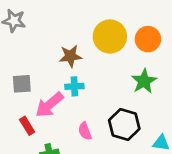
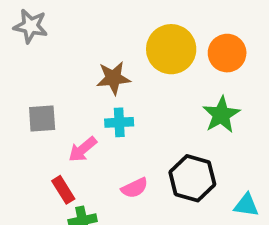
pink arrow: (49, 105) -> (83, 149), size x0.7
red rectangle: (27, 126) -> (63, 190), moved
pink semicircle: (85, 131) -> (135, 188), turned -96

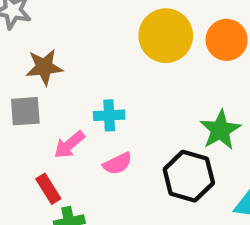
brown star: (113, 78) -> (44, 67), moved
green star: (221, 115) -> (220, 130), moved
pink semicircle: (135, 188) -> (118, 164), moved

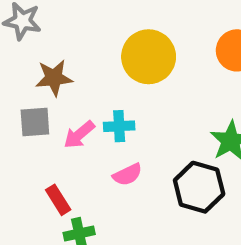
yellow circle: (166, 36) -> (149, 57), moved
pink arrow: (69, 145) -> (79, 135), moved

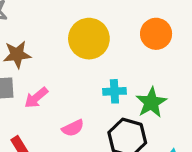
cyan cross: (119, 126) -> (114, 91), moved

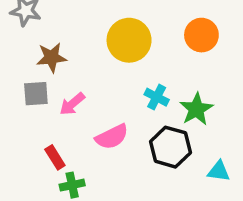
cyan cross: (114, 91) -> (157, 97), turned 30
pink semicircle: (73, 128) -> (112, 137), size x1.4

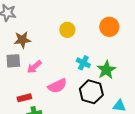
yellow circle: (129, 40) -> (67, 30), size x0.6
red rectangle: (55, 157) -> (24, 98), turned -72

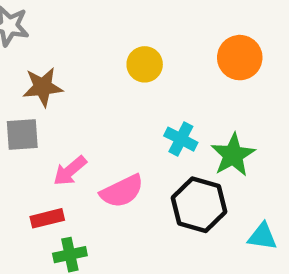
pink arrow: (34, 67) -> (70, 171), moved

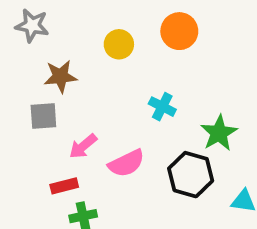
orange circle: (240, 58) -> (179, 31), moved
yellow circle: (145, 64) -> (119, 44), moved
cyan cross: (181, 139) -> (162, 107), moved

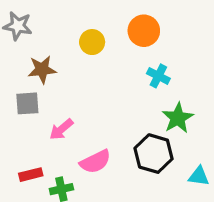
cyan cross: (162, 107) -> (158, 76), moved
pink semicircle: (126, 163) -> (95, 162), moved
red rectangle: (64, 186) -> (31, 175), moved

